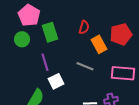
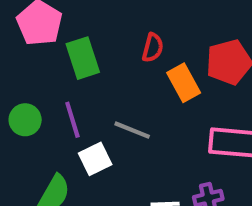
green circle: (22, 39) -> (25, 120), moved
gray line: (85, 66) -> (132, 130), moved

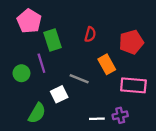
orange rectangle: (184, 83) -> (107, 64), moved
purple line: (72, 120) -> (41, 63), moved

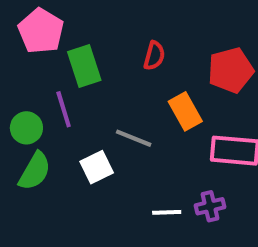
green semicircle: (37, 113) -> (35, 171), moved

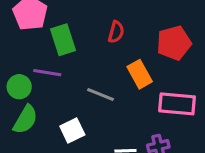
purple line: (64, 109) -> (47, 73), turned -64
white square: (97, 167) -> (72, 130), moved

